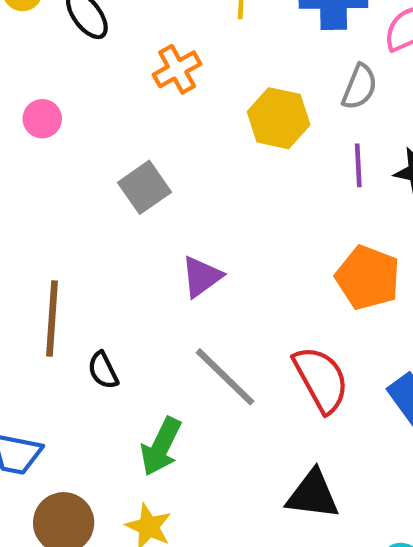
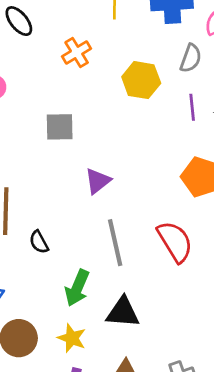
gray square: (145, 187) -> (60, 127), turned 36
gray line: (225, 377) -> (115, 243), turned 36
black triangle: (313, 495) -> (123, 312), moved

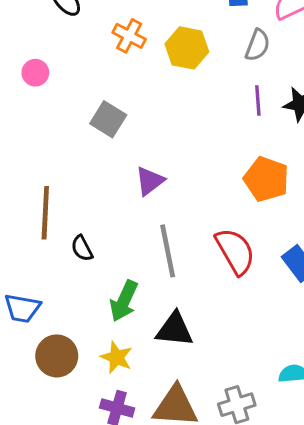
orange cross: (77, 52) -> (129, 36), turned -32
yellow hexagon: (141, 80) -> (187, 48), moved
gray square: (60, 127) -> (108, 119), turned 32

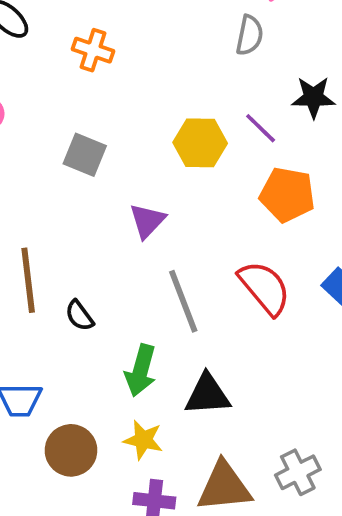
yellow hexagon: (187, 48) -> (200, 143), moved
purple line: (258, 100) -> (261, 128), moved, turned -32

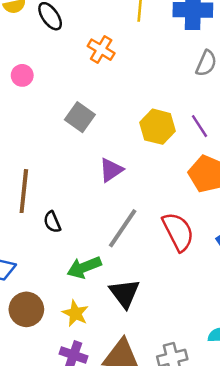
gray line: (183, 301) -> (123, 228), turned 42
green arrow: (141, 370) -> (84, 267), turned 40
black triangle: (208, 395) -> (125, 293), turned 44

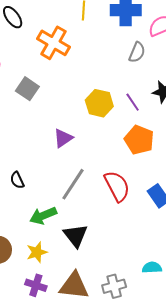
orange cross: (101, 50) -> (53, 43), size x1.5
gray square: (80, 117) -> (27, 89), moved
yellow star: (75, 313) -> (37, 252), turned 30

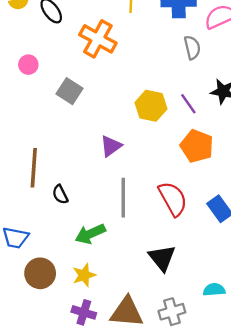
gray semicircle: (137, 52) -> (192, 48), turned -35
gray line: (73, 184) -> (123, 198), turned -32
black triangle: (75, 236) -> (162, 258), moved

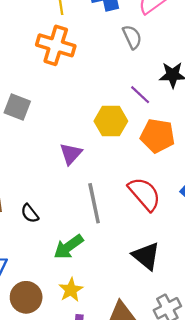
orange cross: (98, 39) -> (56, 45), moved
yellow hexagon: (151, 106) -> (111, 121), moved

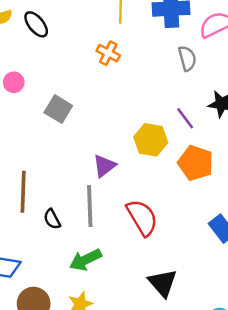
orange cross: (56, 45) -> (108, 53), size x0.6
red semicircle: (144, 194) -> (142, 217), moved
gray line: (94, 203) -> (90, 206), moved

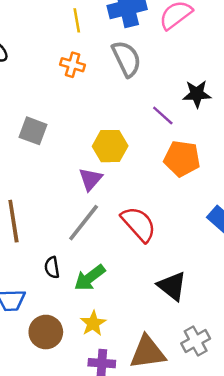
gray semicircle: (187, 58) -> (126, 59), moved, size x1.4
yellow hexagon: (151, 140) -> (110, 146), moved
gray line: (90, 206) -> (84, 223), turned 51
black semicircle: (52, 219) -> (52, 267), moved, turned 30

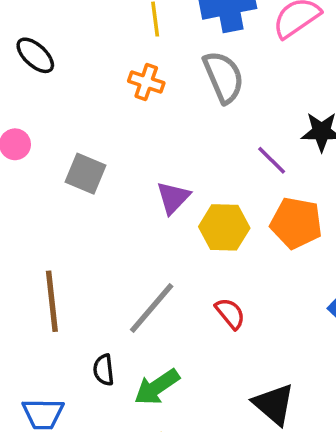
yellow hexagon: (110, 146) -> (224, 227), moved
purple triangle: (90, 179) -> (173, 198), moved
red semicircle: (139, 224) -> (230, 313), size x0.6

